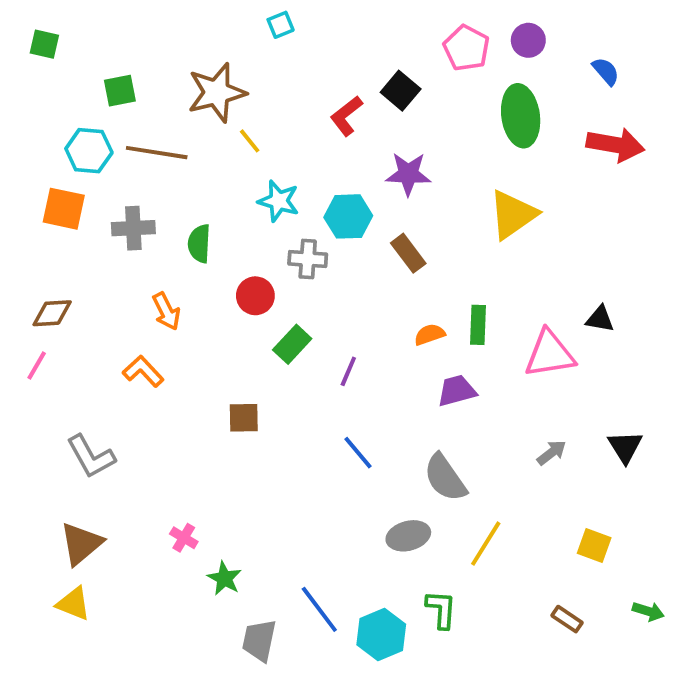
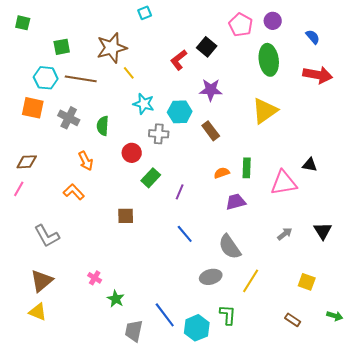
gray cross: (133, 228) -> (69, 118), turned 30

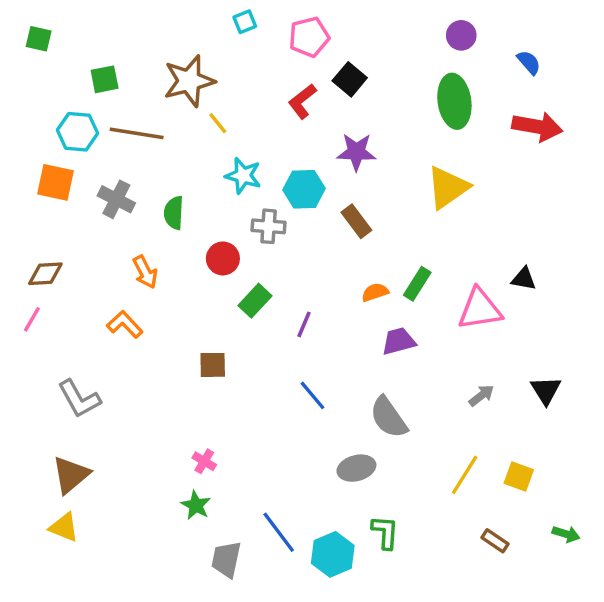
pink pentagon: (241, 25) -> (309, 37), moved, turned 30
green rectangle: (247, 168) -> (417, 284), turned 30
pink cross: (95, 278) -> (204, 461), moved
yellow line: (251, 281) -> (465, 475), moved

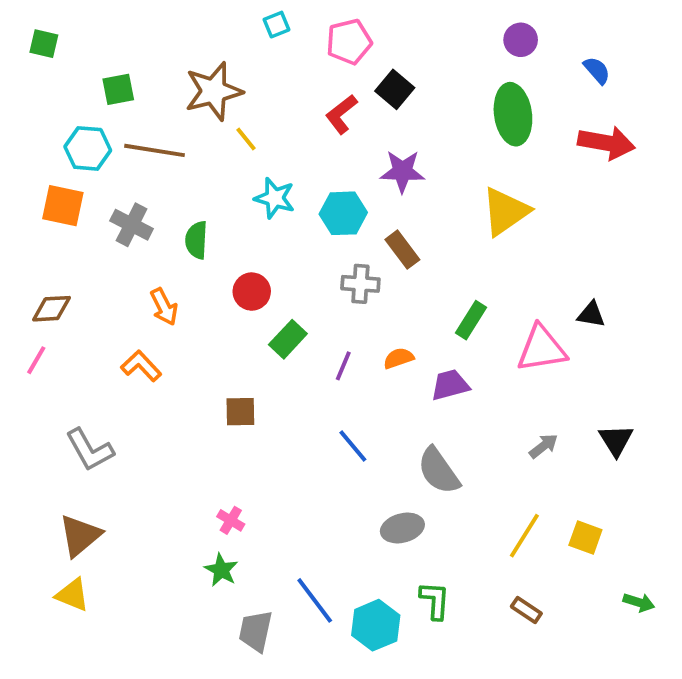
gray cross: (269, 226) -> (360, 284), moved
orange semicircle: (375, 292) -> (399, 358), moved
brown rectangle: (495, 541) -> (526, 610), moved

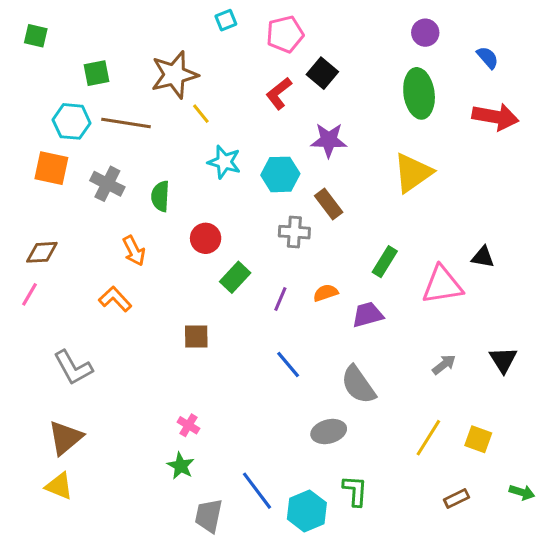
brown rectangle: (526, 610) -> (456, 499), moved, turned -60

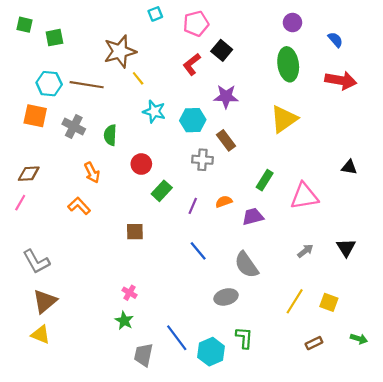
green square: (96, 73) -> (54, 38), moved
black triangle: (483, 257) -> (349, 167), moved
gray L-shape: (73, 368) -> (36, 262), moved

